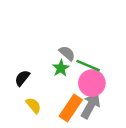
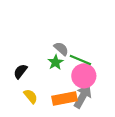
orange rectangle: (71, 108) -> (65, 99), turned 45

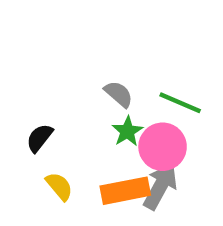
green line: (80, 60) -> (180, 103), moved
green star: (56, 62) -> (127, 131), moved

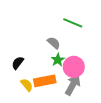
green line: (180, 103) -> (73, 23), moved
orange rectangle: (125, 191) -> (45, 81), moved

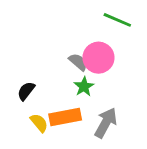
green line: (73, 23) -> (117, 20), moved
pink circle: (74, 67) -> (98, 58), moved

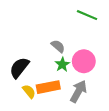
pink circle: (98, 58) -> (84, 61), moved
black semicircle: (26, 91) -> (19, 68), size x1.5

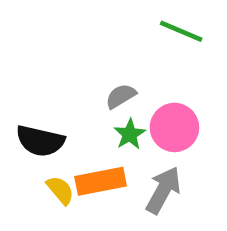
gray semicircle: (58, 46) -> (121, 96), turned -72
black semicircle: (19, 68) -> (40, 141), turned -115

